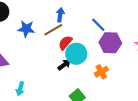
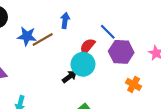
brown line: (53, 30) -> (43, 40), moved
red semicircle: (65, 43) -> (87, 46), moved
orange cross: (101, 72) -> (134, 84), moved, turned -32

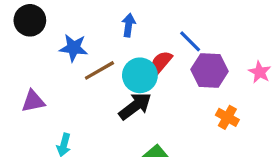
brown line: (43, 40) -> (99, 70), moved
cyan circle: (83, 64) -> (140, 75), moved
black arrow: (70, 77) -> (135, 106), size x1.5

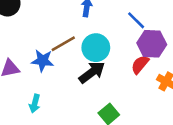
blue star: (74, 48) -> (42, 61), moved
red semicircle: (161, 62) -> (140, 65), moved

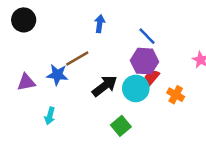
purple hexagon: (152, 44) -> (145, 61), moved
cyan circle: (96, 48) -> (136, 88), moved

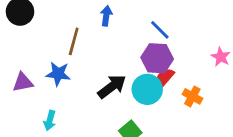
brown line: (77, 59) -> (74, 41), moved, turned -45

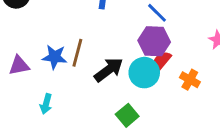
brown line: (74, 41) -> (77, 53), moved

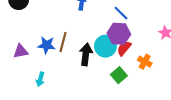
black arrow: (109, 70) -> (86, 54), turned -45
cyan circle: (144, 73) -> (105, 46), moved
green square: (127, 115) -> (119, 75), moved

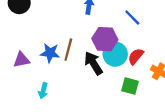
purple hexagon: (119, 34) -> (105, 39), moved
black arrow: (86, 54) -> (93, 63), turned -40
green square: (119, 75) -> (130, 86), turned -35

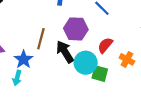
blue star: (50, 53) -> (24, 59), moved, turned 30
cyan circle: (115, 54) -> (86, 63), moved

